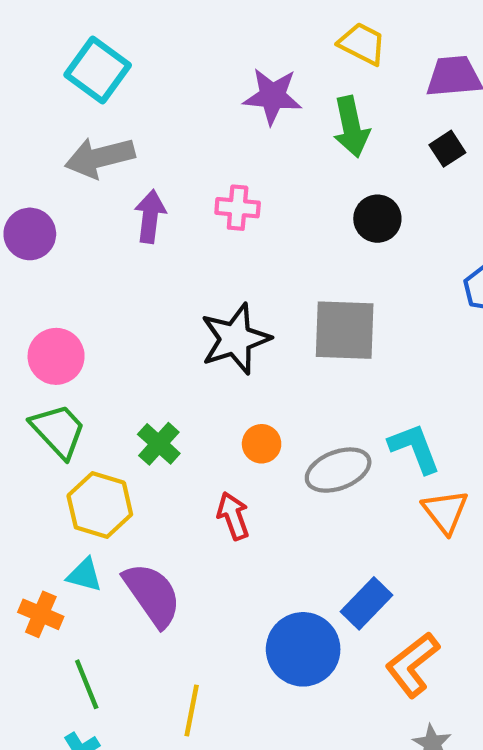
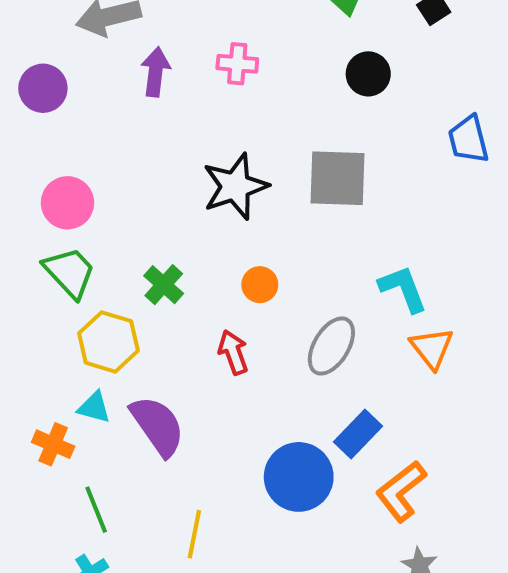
gray ellipse: (338, 470) -> (331, 346), moved, turned -38

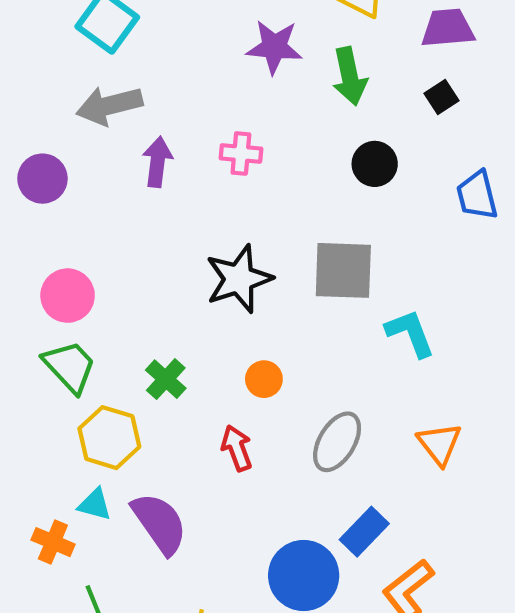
blue trapezoid: (468, 139) -> (477, 195), moved
cyan L-shape: (403, 289) -> (410, 333), moved

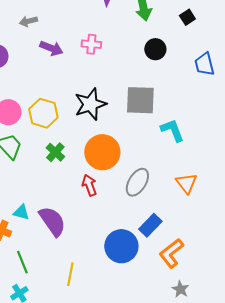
gray arrow: (109, 105) -> (28, 21), size x0.6
purple arrow: (157, 162) -> (51, 48), turned 105
orange circle: (264, 379) -> (102, 152), size x2.0
yellow hexagon: (109, 438) -> (43, 113), moved

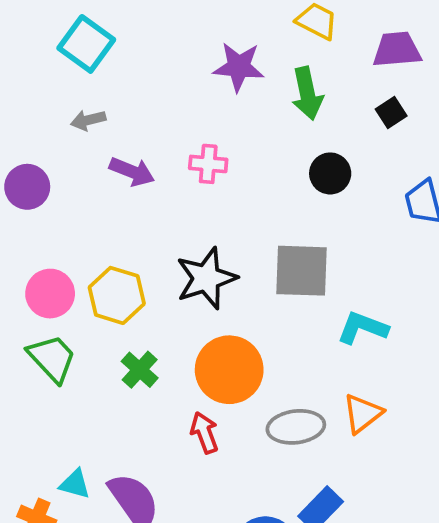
cyan L-shape: (172, 130) -> (363, 328), turned -48
gray ellipse: (137, 182) -> (296, 427), turned 52
orange triangle: (186, 183) -> (363, 414), moved, turned 30

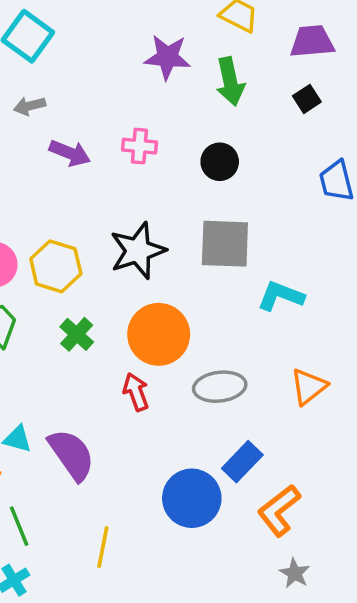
black circle: (330, 173) -> (220, 162), moved
orange triangle: (363, 414) -> (309, 387), moved

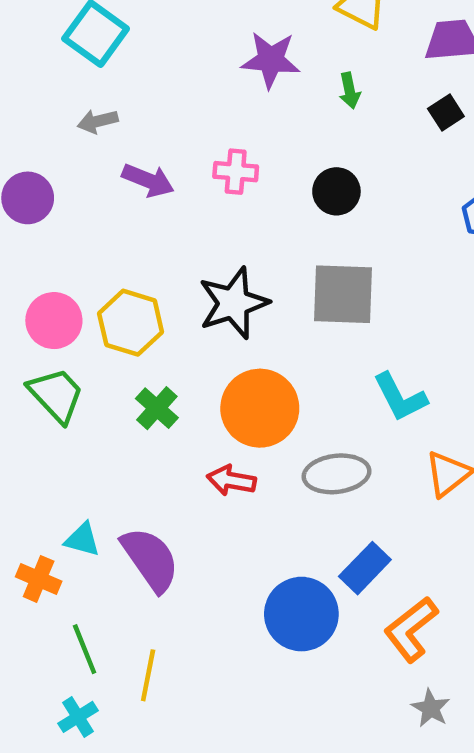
green arrow: (230, 82) -> (350, 91), size x0.6
cyan L-shape: (281, 296) -> (400, 397), moved, turned -138
red arrow: (136, 392) -> (231, 480), turned -60
yellow line: (103, 547) -> (148, 675), moved

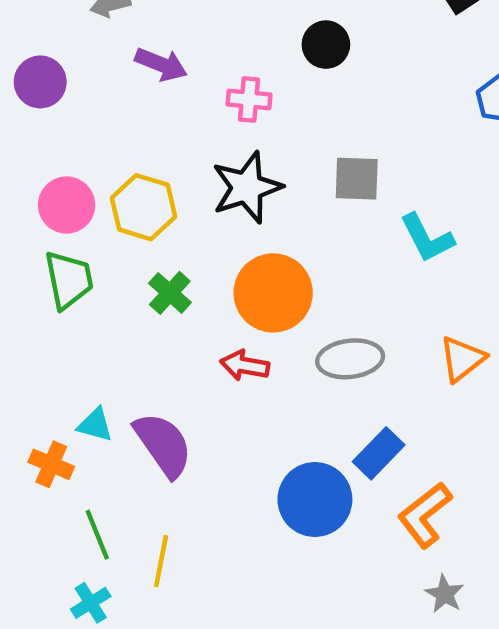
pink cross: (236, 172) -> (249, 100), moved
black circle: (336, 191) -> (326, 45), moved
gray square: (343, 294) -> (357, 179), size x0.7
green trapezoid: (56, 395) -> (69, 280), turned 32
cyan L-shape: (400, 397) -> (427, 238), moved

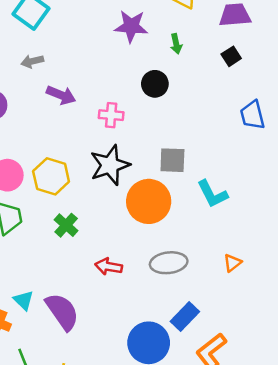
orange circle: (273, 293) -> (149, 201), moved
orange triangle: (462, 359) -> (232, 263), size x0.7
cyan triangle: (95, 425) -> (24, 300), turned 30

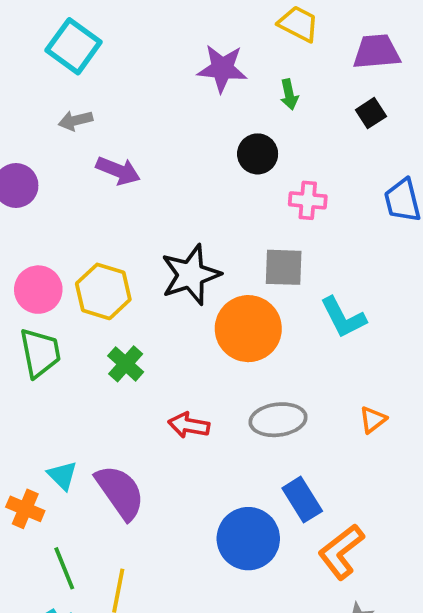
pink cross: (111, 115) -> (308, 200), moved
blue rectangle: (185, 317) -> (302, 500), turned -76

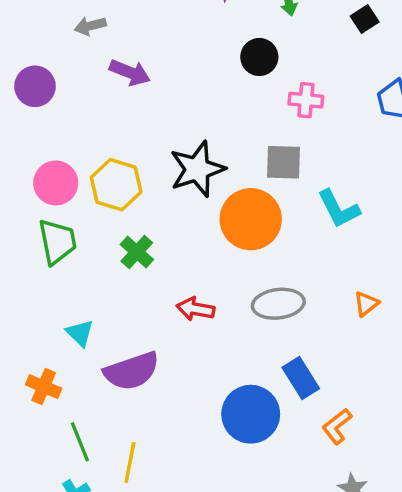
cyan triangle: (62, 475) -> (80, 333), moved
purple semicircle: (120, 492) -> (132, 371), turned 106
orange L-shape: (341, 552) -> (337, 426), size x0.7

